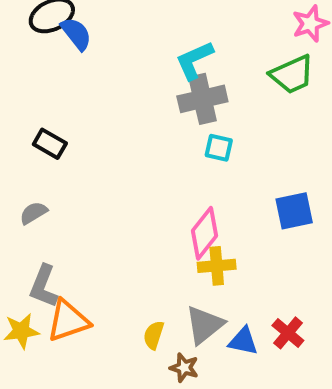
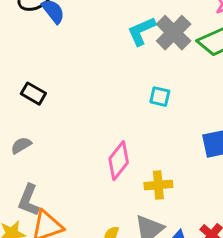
gray cross: (202, 99) -> (174, 33), moved, turned -32
pink diamond: (204, 233) -> (119, 161), moved

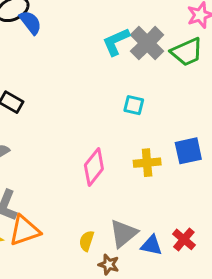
yellow cross: (158, 185) -> (147, 163), moved

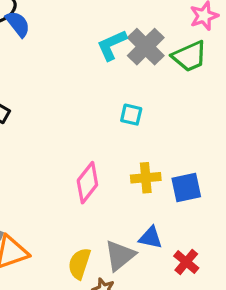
blue square: (188, 151) -> (186, 187), moved
yellow semicircle: (87, 241) -> (79, 264), size x1.4
blue triangle: (151, 245) -> (151, 238), moved

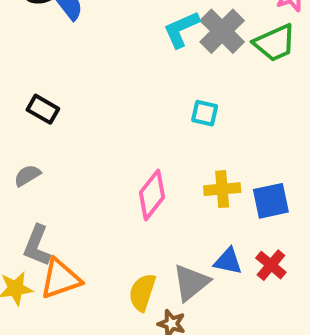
red cross: (186, 262) -> (271, 265), moved

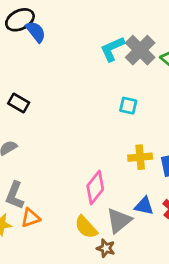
pink diamond: (152, 195) -> (95, 187), moved
orange triangle: (60, 279) -> (30, 218), size x0.7
yellow semicircle: (142, 292) -> (86, 227), turned -60

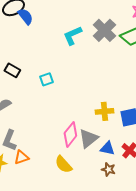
cyan L-shape: (112, 49) -> (72, 35), moved
cyan square: (128, 106) -> (46, 79), moved, turned -32
gray triangle: (119, 220) -> (88, 138), moved
brown star: (106, 248) -> (108, 169), moved

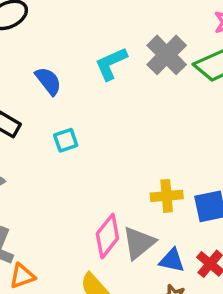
blue semicircle: (25, 16) -> (48, 81), moved

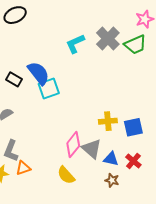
blue semicircle: (48, 81) -> (39, 73), moved, size x1.4
cyan square: (66, 140) -> (49, 89), size x1.5
gray triangle: (139, 243) -> (92, 149), turned -40

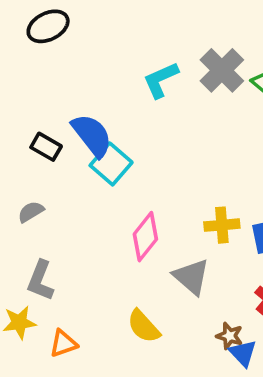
cyan square: (49, 89) -> (111, 164), turned -30
pink diamond: (73, 145) -> (145, 237), moved
blue triangle: (111, 159) -> (243, 353), moved, turned 35
orange triangle: (23, 168) -> (63, 344), moved

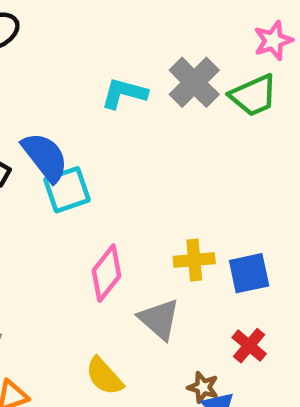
cyan L-shape: (161, 80) -> (124, 93), turned 39
cyan square: (111, 164) -> (67, 190), turned 30

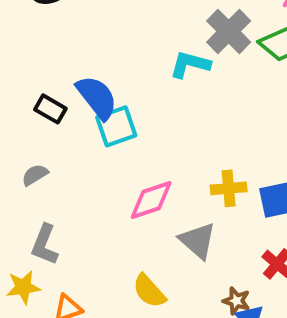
cyan L-shape: (124, 93) -> (190, 64), moved
pink diamond: (106, 273) -> (151, 200), turned 33

